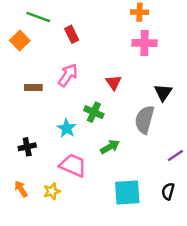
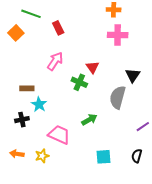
brown rectangle: (33, 87) -> (27, 88), moved
green cross: (94, 112) -> (79, 82), moved
cyan star: (67, 128) -> (39, 104), moved
orange arrow: (21, 189) -> (17, 154), turned -48
cyan square: (127, 193) -> (103, 157), size x0.7

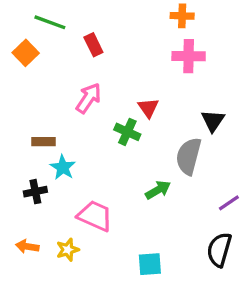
green arrow: (89, 120) -> (158, 190), moved
black semicircle: (137, 156) -> (219, 250), size x1.5
cyan square: (103, 157) -> (150, 264), moved

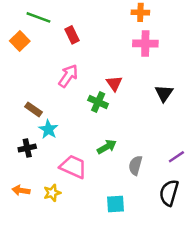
brown rectangle: (43, 142) -> (33, 109), turned 35
gray semicircle: (189, 156) -> (135, 165), moved, size x0.7
green arrow: (158, 190) -> (107, 147), moved

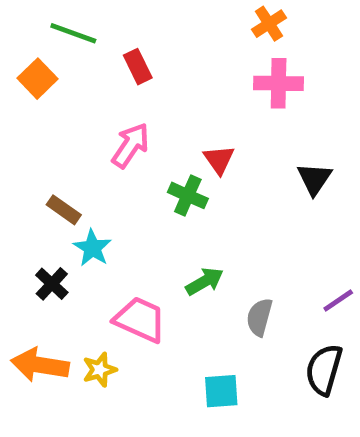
orange cross: (140, 12) -> (269, 24), turned -35
black cross: (27, 148) -> (52, 284), turned -35
orange arrow: (21, 190) -> (40, 365), size x1.6

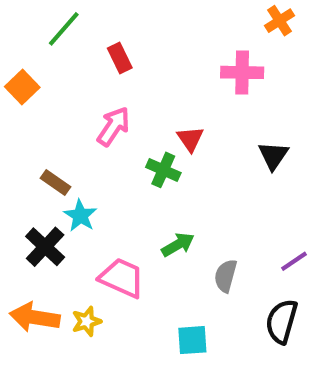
orange cross: (269, 24) -> (279, 21), moved
green line: (73, 33) -> (64, 29), turned -69
orange square: (38, 79) -> (22, 87), moved
black cross: (52, 284) -> (45, 247), size x1.4

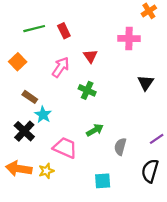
green line: (64, 29) -> (34, 29), moved, turned 35
orange square: (22, 87) -> (18, 62), moved
red triangle: (190, 139) -> (90, 56), moved

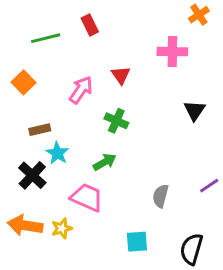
red rectangle: (64, 31) -> (90, 25), moved
brown rectangle: (30, 97) -> (40, 130), turned -48
green arrow: (95, 130) -> (105, 162), moved
black semicircle: (150, 171) -> (192, 249), moved

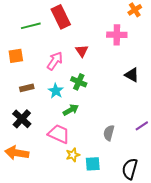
red rectangle: (90, 25) -> (61, 17), size x1.6
orange square: (23, 82) -> (16, 56), turned 35
black triangle: (194, 110) -> (132, 75), turned -35
cyan star: (57, 153) -> (56, 91), moved
yellow star: (62, 228) -> (73, 155), moved

